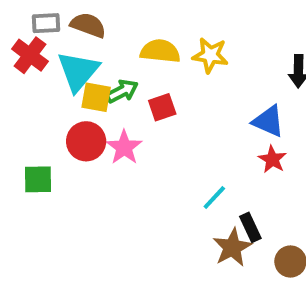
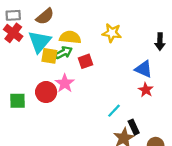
gray rectangle: (46, 23) -> (13, 15), moved
brown semicircle: (88, 25) -> (45, 16), turned 120
yellow semicircle: (160, 51) -> (70, 37), moved
red circle: (86, 141) -> (46, 92), moved

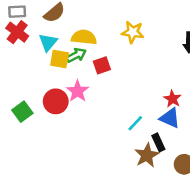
cyan triangle: (39, 42) -> (48, 42), size x0.7
blue triangle: (144, 69) -> (170, 118), moved
green square: (18, 101) -> (22, 112), turned -35

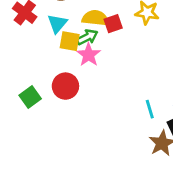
red square: (102, 65) -> (113, 24), moved
pink star: (78, 91) -> (89, 55), moved
cyan line: (135, 123) -> (150, 109), turned -60

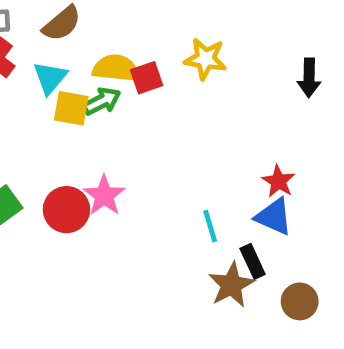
pink star: (89, 55) -> (104, 195), moved
red circle: (65, 86) -> (66, 210), moved

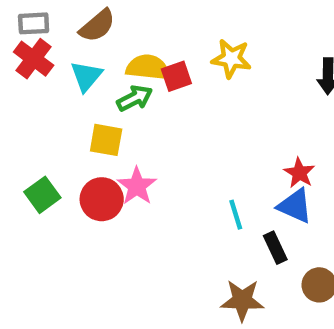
yellow square: (71, 108) -> (106, 140), moved
brown star: (231, 285) -> (242, 300), moved, turned 30

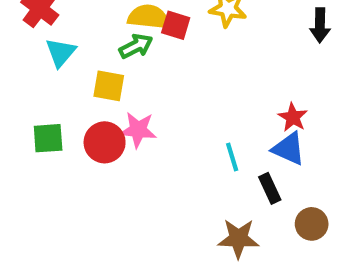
cyan triangle: (86, 76) -> (61, 52), moved
red square: (176, 76) -> (176, 25), turned 36
pink star: (137, 186) -> (138, 130), turned -30
green square: (42, 195) -> (48, 138), turned 32

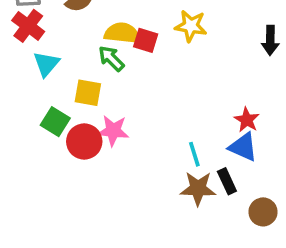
green arrow: (136, 46) -> (111, 58), turned -108
green square: (48, 138) -> (55, 122), moved, turned 36
brown star: (238, 239) -> (198, 188), moved

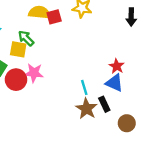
red square: (146, 40) -> (54, 17), turned -32
green arrow: (111, 58) -> (26, 38), moved
brown star: (198, 188) -> (86, 109), turned 30

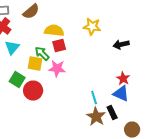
red square: (54, 17) -> (59, 46), moved
black arrow: (131, 17) -> (121, 44), moved, turned 77
pink star: (34, 73) -> (57, 68), moved

